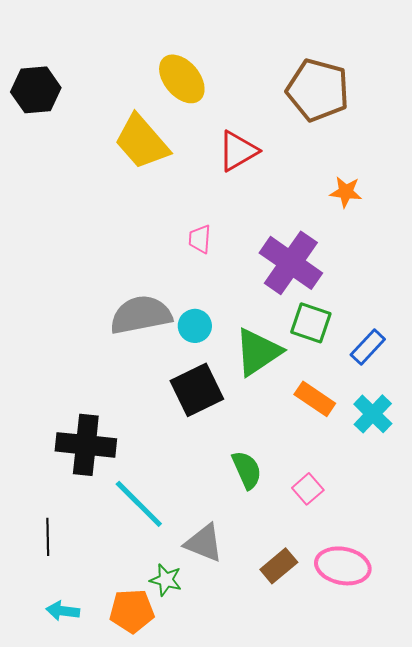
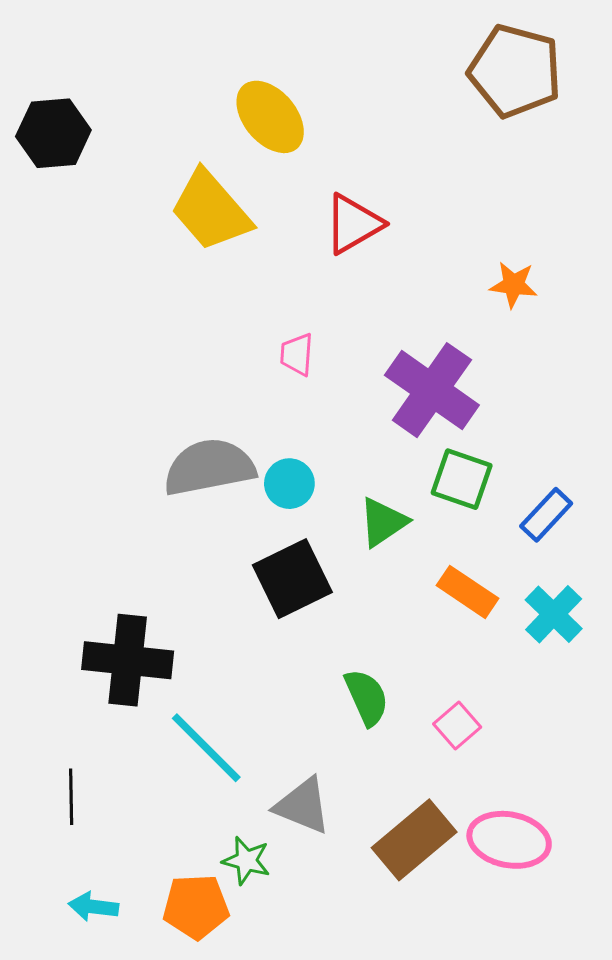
brown pentagon: (318, 90) -> (515, 71), moved
green triangle: (258, 352) -> (383, 522), size x0.7
brown rectangle: (279, 566) -> (414, 840), size x1.5

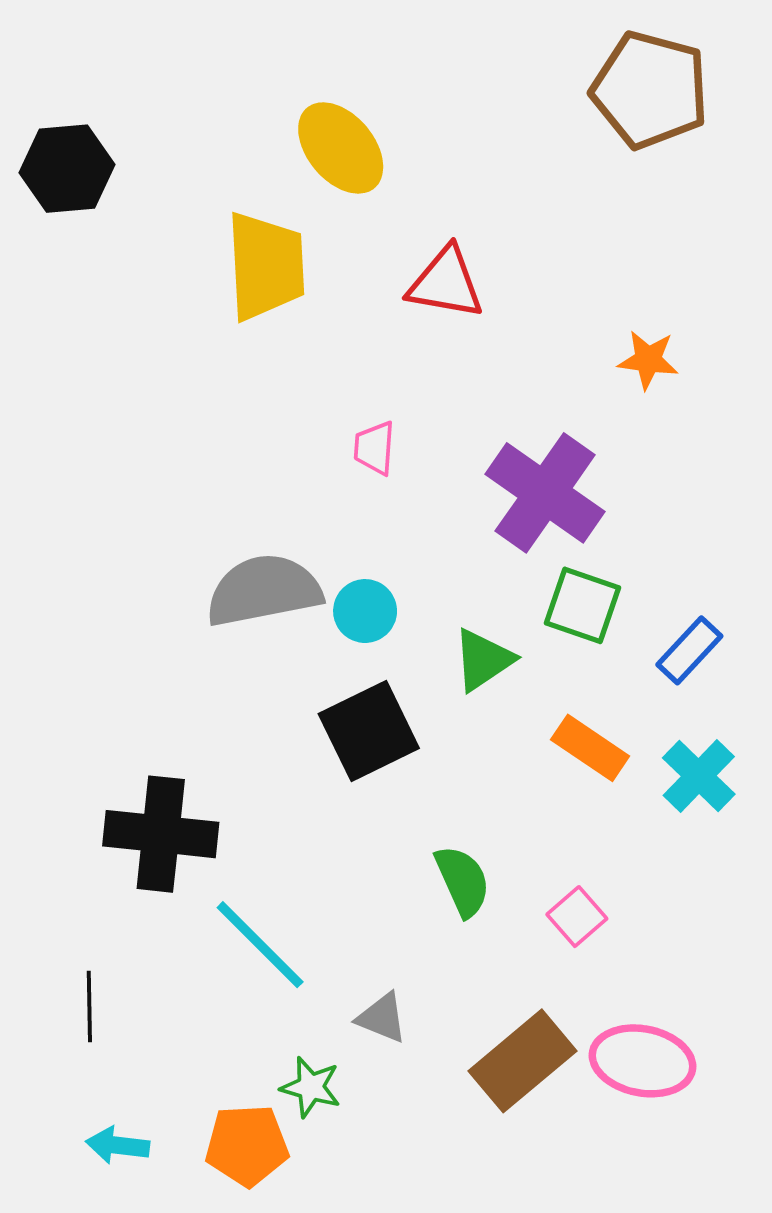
yellow trapezoid: (211, 210) -> (266, 266), turned -142
red triangle: (353, 224) -> (446, 283), turned 40
gray triangle: (303, 806) -> (382, 1018), size x0.7

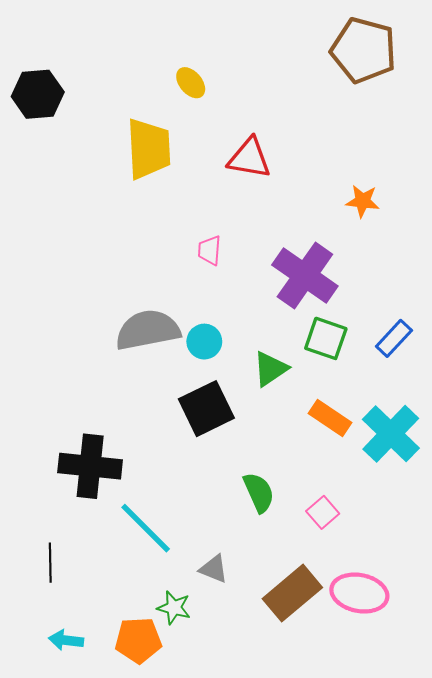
yellow ellipse: (341, 148) -> (191, 83), size x0.6
blue rectangle: (689, 650) -> (394, 338), moved
cyan cross: (699, 776) -> (391, 434), size x1.4

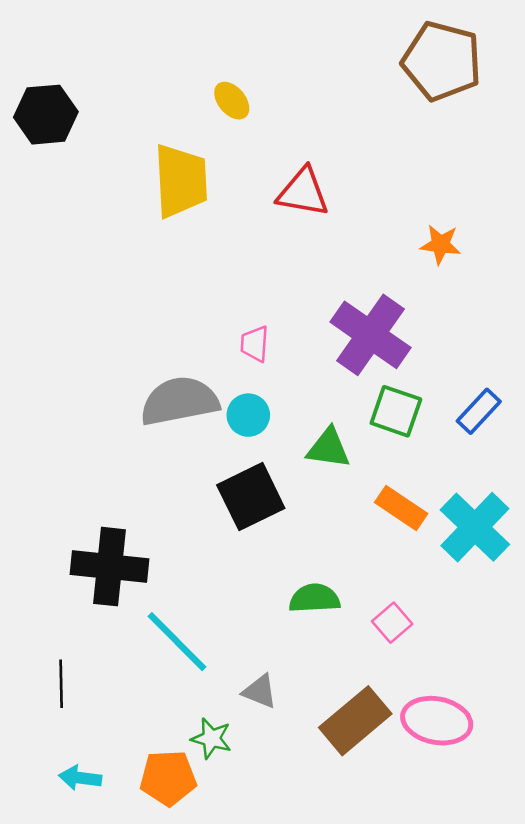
pink trapezoid: (210, 250) -> (255, 344), moved
green triangle: (270, 369) -> (328, 448), turned 42
green semicircle: (259, 492) -> (314, 598), turned -69

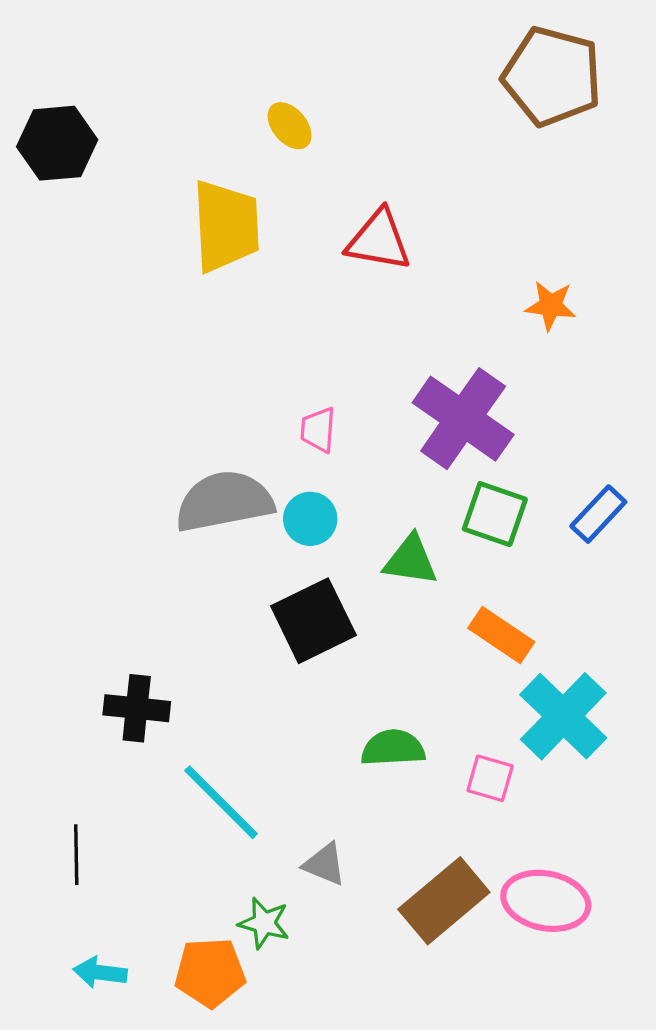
cyan cross: (475, 527) -> (563, 716), moved
black cross: (109, 567) -> (137, 708), size x0.7
pink square: (392, 623) -> (490, 778), turned -33

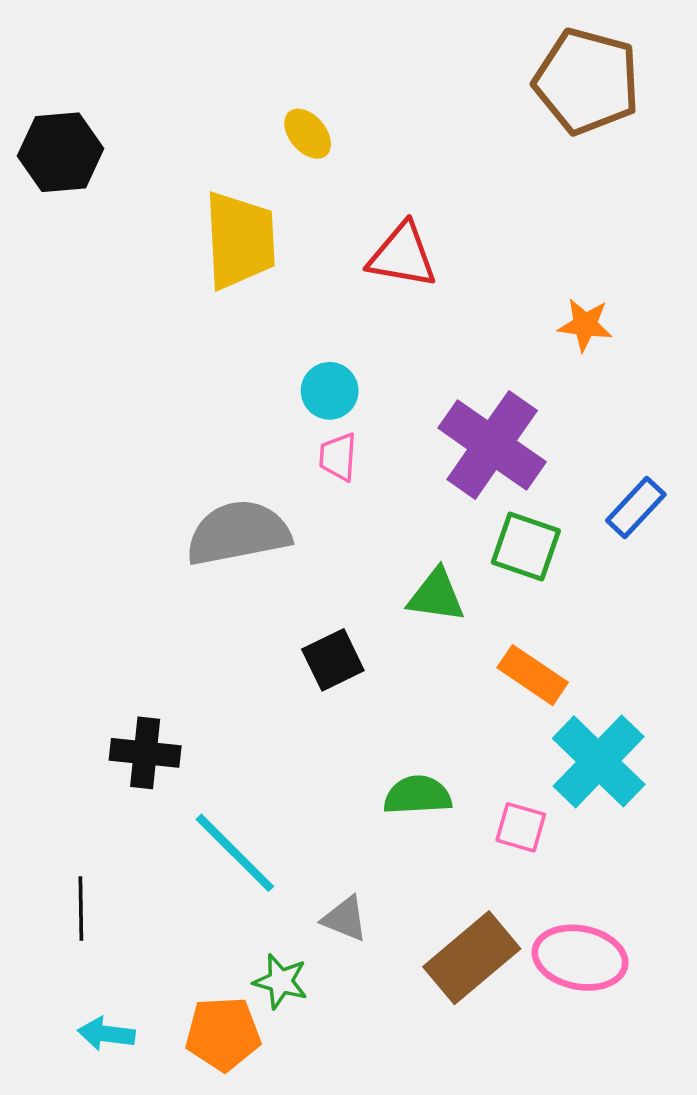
blue rectangle: (598, 514) -> (636, 508), moved
cyan circle: (310, 519) -> (330, 391), moved
black square: (313, 621) -> (333, 660), size x0.7

